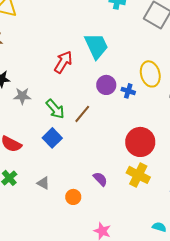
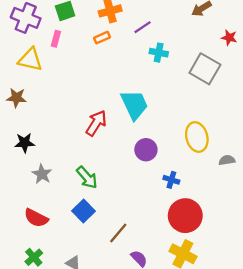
blue cross: (128, 91) -> (171, 180), moved
gray star: (22, 96) -> (42, 174), moved, turned 30
brown line: (82, 114) -> (118, 233), moved

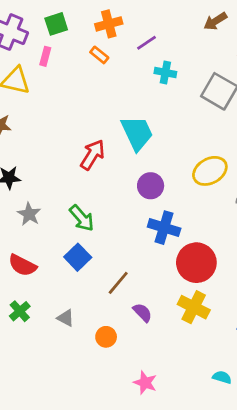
orange rectangle: (102, 38) -> (99, 55), turned 63
yellow ellipse: (197, 137) -> (210, 171), turned 76
blue cross: (171, 180) -> (164, 228), moved, size x1.6

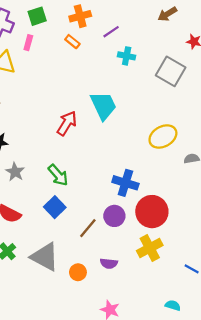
purple circle: (151, 186) -> (114, 216), moved
yellow cross: (194, 307) -> (150, 248), turned 35
purple semicircle: (142, 313) -> (109, 263), moved, turned 140
gray triangle: (66, 318) -> (45, 257), size x2.0

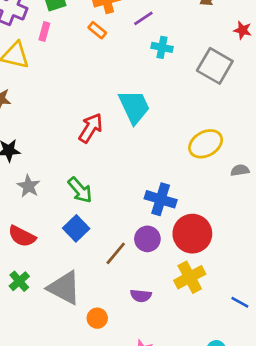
orange circle: (78, 272) -> (97, 318), moved

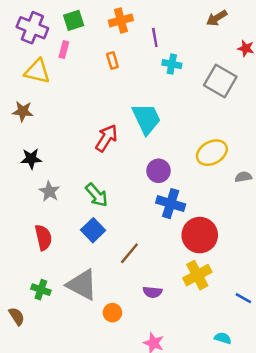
purple line: (143, 18) -> (155, 37), turned -66
orange rectangle: (97, 30) -> (112, 60), moved, turned 35
red semicircle: (22, 236) -> (43, 237), turned -130
purple circle: (147, 239) -> (159, 171), moved
green cross: (19, 281) -> (41, 290), moved, turned -30

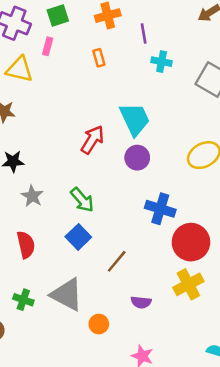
purple circle: (159, 171) -> (137, 158), moved

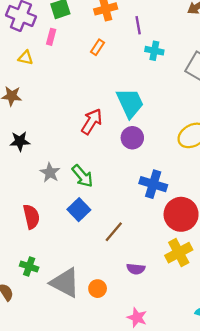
orange rectangle: (99, 58) -> (98, 47), turned 49
yellow triangle: (19, 69) -> (26, 58), size x0.6
gray star: (32, 196) -> (50, 173), moved
gray triangle: (67, 295) -> (65, 283), moved

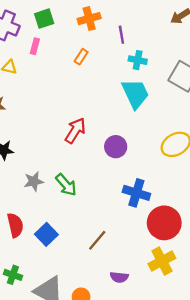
cyan trapezoid: (130, 103) -> (135, 94), moved
gray star: (50, 173) -> (34, 181), turned 30
blue square: (79, 210) -> (46, 234), moved

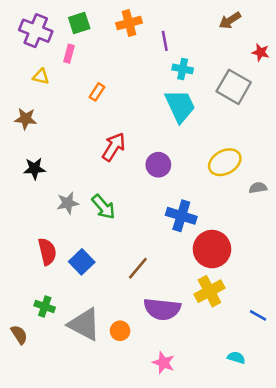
orange rectangle: (81, 57) -> (97, 92), moved
purple semicircle: (119, 277) -> (162, 309), size x1.8

